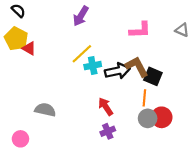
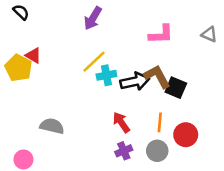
yellow pentagon: (16, 39) -> (18, 68), moved
orange line: (144, 98) -> (160, 122), moved
gray circle: (148, 118) -> (157, 151), moved

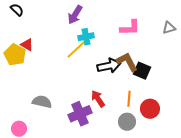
gray triangle: (209, 34) -> (169, 28), turned -40
cyan cross: (106, 75) -> (86, 37), moved
purple cross: (124, 151) -> (80, 114), moved, size x1.6

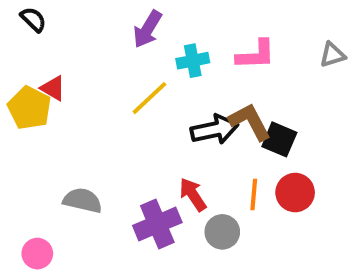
cyan cross: (86, 37) -> (193, 61), moved
red circle: (150, 109) -> (295, 193), moved
gray circle: (127, 122) -> (222, 232), moved

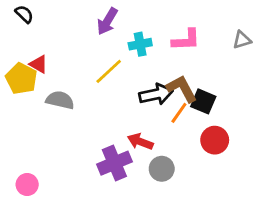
red arrow: (193, 194) -> (140, 142), turned -35
orange line: (254, 194) -> (179, 113), moved, turned 30
gray semicircle: (83, 200) -> (60, 100), moved

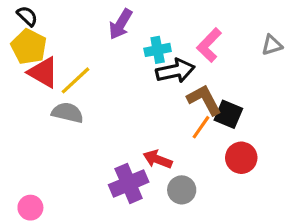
pink L-shape: (186, 40) -> (209, 45), turned 136
red triangle: (39, 64) -> (43, 72), size x1.5
yellow line: (109, 71) -> (75, 80), moved
yellow pentagon: (21, 79) -> (29, 47), moved
black arrow: (156, 94) -> (175, 71), moved

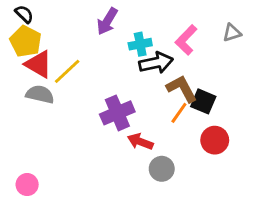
gray triangle: (272, 45) -> (232, 33), moved
gray semicircle: (67, 113) -> (40, 94), moved
purple cross: (129, 183) -> (117, 113), moved

